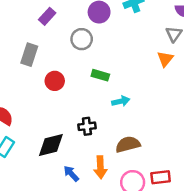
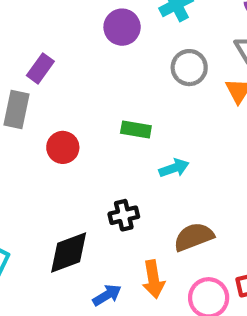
purple rectangle: (47, 16) -> (40, 68), moved
gray circle: (82, 39) -> (189, 68), moved
blue arrow: (71, 174) -> (107, 295), turned 108

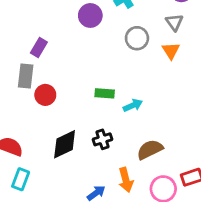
green rectangle: (136, 129) -> (105, 93), moved
red circle: (63, 147) -> (45, 95), moved
black diamond: (69, 252) -> (65, 144), moved

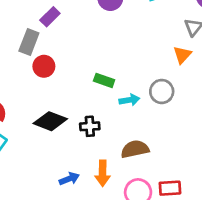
gray circle: (137, 38) -> (162, 91), moved
black diamond: (65, 144) -> (50, 121), turned 32

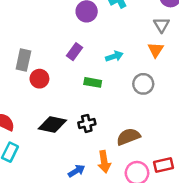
purple rectangle: (50, 17) -> (75, 52), moved
cyan arrow: (129, 100) -> (114, 56), moved

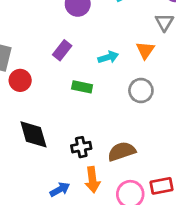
orange triangle: (156, 50) -> (145, 50), moved
black cross: (87, 123) -> (81, 147), moved
black diamond: (52, 125) -> (33, 134), turned 60

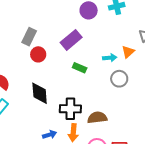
purple rectangle: (62, 50) -> (71, 40), size x1.5
cyan arrow: (108, 57) -> (110, 58), moved
black cross: (81, 147) -> (70, 109), size x1.5

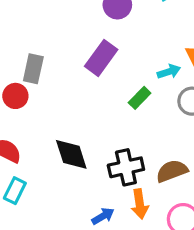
red circle: (38, 54) -> (15, 96), moved
green rectangle: (80, 68) -> (140, 98), moved, turned -56

